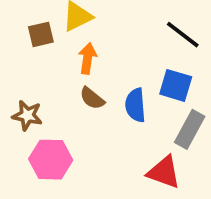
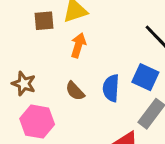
brown semicircle: (92, 98) -> (75, 91), moved

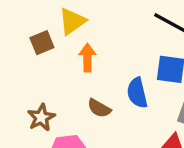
brown star: (24, 84) -> (41, 117), turned -30

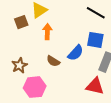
blue semicircle: (137, 93) -> (76, 53), turned -126

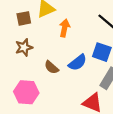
orange arrow: (47, 32) -> (64, 28), moved
brown star: (20, 65) -> (24, 47), moved

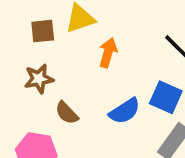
brown semicircle: (52, 67) -> (67, 113), moved

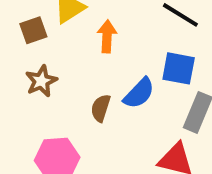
brown semicircle: (67, 113) -> (101, 108), moved, turned 75

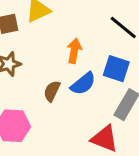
orange arrow: (107, 36) -> (74, 51), moved

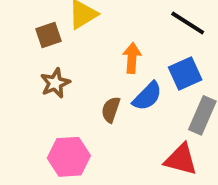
blue square: (116, 69) -> (185, 73), turned -36

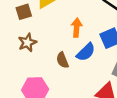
brown semicircle: (111, 110) -> (62, 60), turned -42

